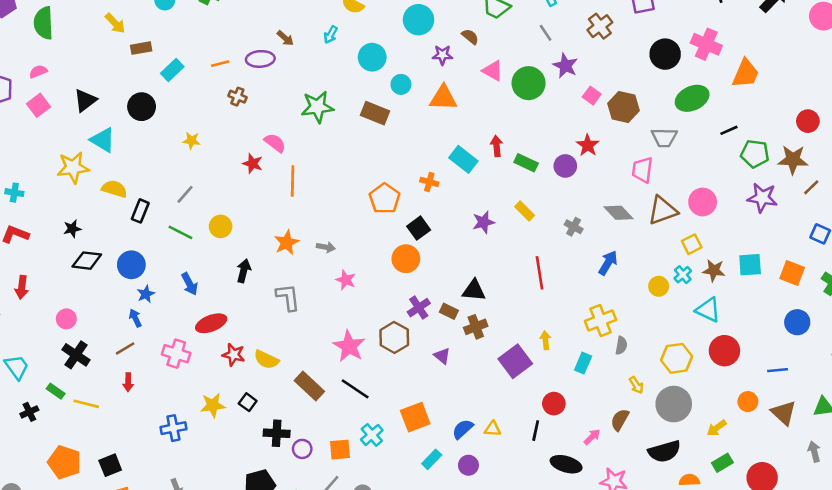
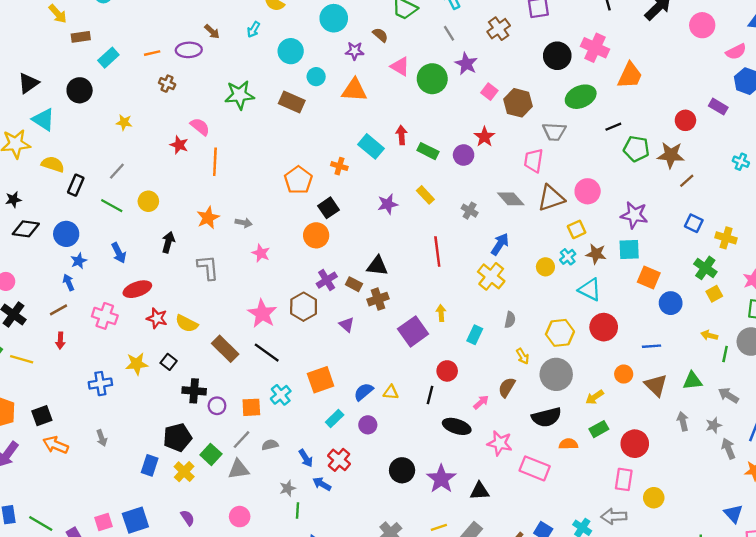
purple star: (762, 198) -> (634, 215), moved
orange square: (792, 273) -> (649, 278), moved
yellow cross: (600, 320) -> (491, 276), moved, turned -32

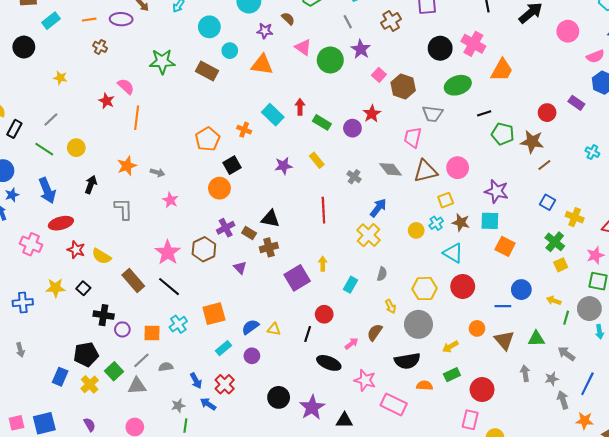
blue arrow: (119, 253) -> (47, 190), size x1.4
blue circle: (671, 303) -> (521, 290), moved

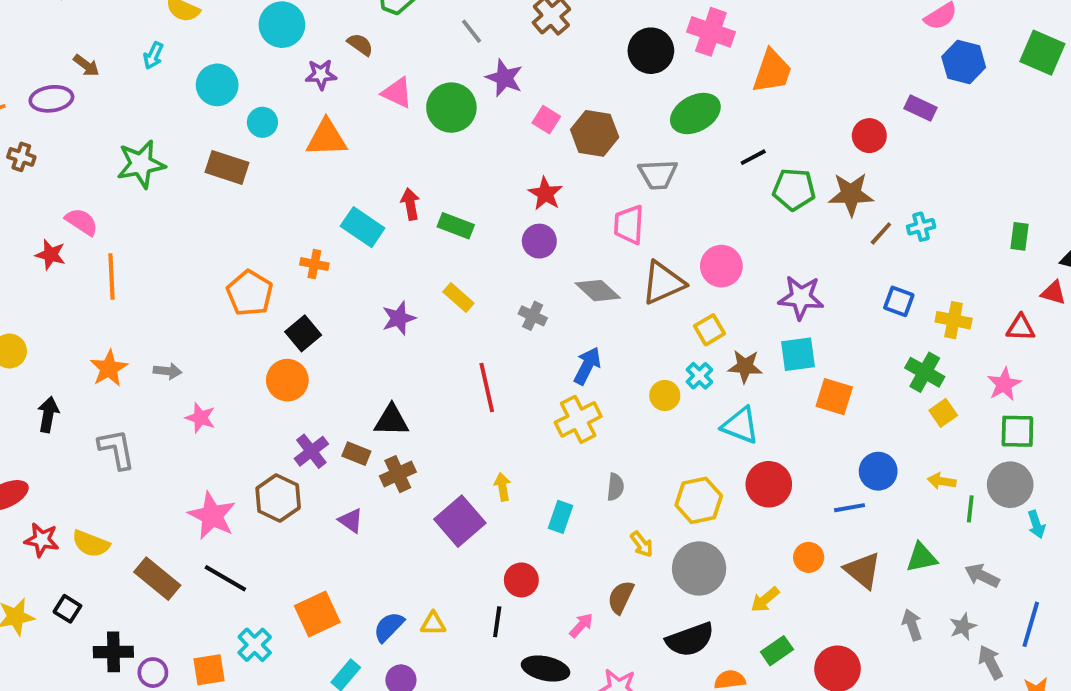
purple circle: (352, 128) -> (539, 241), moved
cyan cross: (592, 152) -> (921, 227), moved, turned -32
yellow cross: (369, 235) -> (578, 419), turned 30

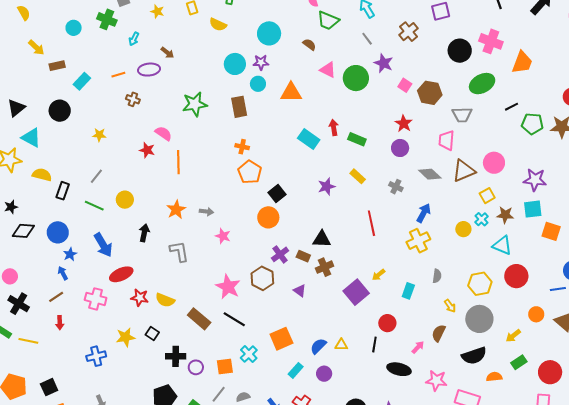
cyan arrow: (153, 56) -> (134, 39), moved
purple star: (321, 74) -> (261, 62), moved
brown rectangle: (227, 167) -> (239, 107), turned 60
orange cross: (314, 264) -> (242, 147), moved
yellow arrow: (502, 487) -> (379, 275), turned -120

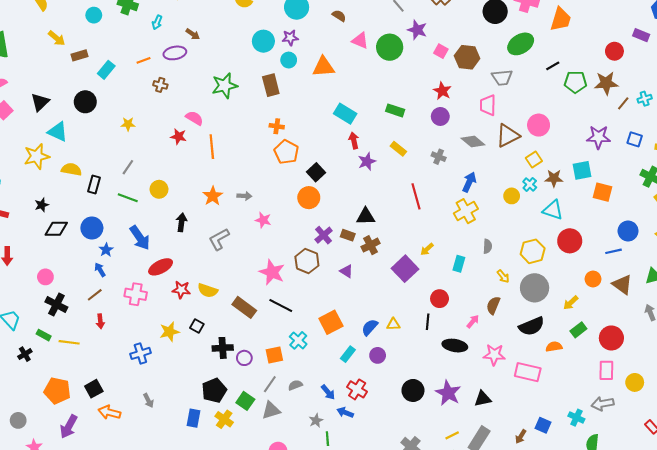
red arrow: (334, 127) -> (354, 141), moved
purple star: (535, 180) -> (598, 137), moved
gray L-shape: (179, 251) -> (219, 239), turned -105

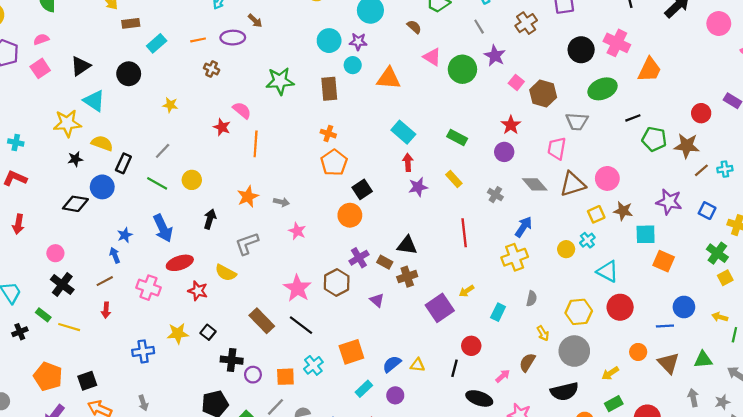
brown star: (554, 178) -> (623, 211), moved
black star: (42, 205) -> (75, 159), moved
blue circle: (92, 228) -> (102, 187), moved
yellow semicircle: (208, 290) -> (226, 273), moved

